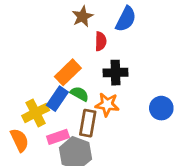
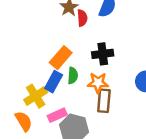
red semicircle: (101, 41) -> (82, 18), moved
green semicircle: (80, 94) -> (73, 76), turned 70
brown rectangle: (88, 123) -> (104, 101), moved

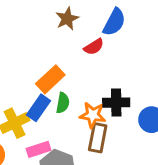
red semicircle: (82, 18) -> (94, 47), moved, turned 56
black cross: (103, 54) -> (116, 103), moved

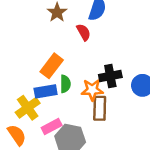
red semicircle: (94, 47) -> (84, 32), turned -78
blue rectangle: (38, 108) -> (46, 91), turned 55

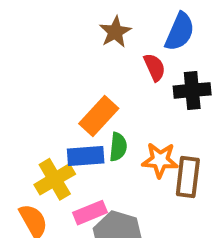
black cross: (110, 76) -> (192, 90), moved
brown rectangle: (100, 108) -> (188, 177), moved

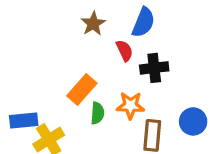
blue rectangle: (86, 156) -> (24, 121), moved
orange star: (160, 160) -> (130, 105), moved

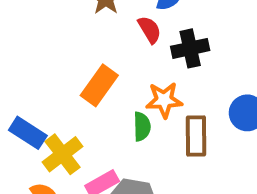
green semicircle: (97, 113) -> (142, 127), moved
blue rectangle: (24, 121) -> (28, 133), turned 44

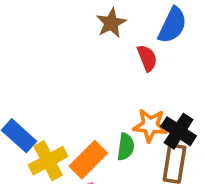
black cross: (190, 48) -> (179, 131), moved, turned 36
orange rectangle: (99, 85) -> (88, 160), moved

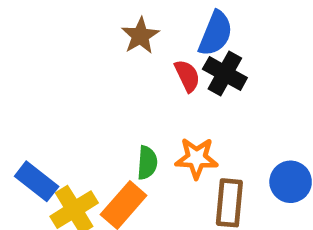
black cross: (179, 131) -> (225, 73), moved
green semicircle: (126, 147) -> (147, 163), moved

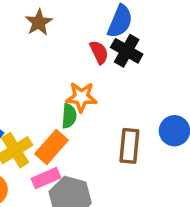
brown star: (140, 36) -> (39, 22), moved
orange star: (197, 158) -> (81, 97), moved

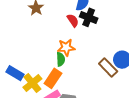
brown rectangle: (129, 146) -> (108, 67), moved, turned -42

